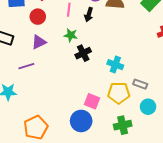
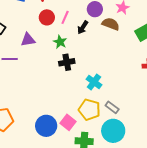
red circle: (38, 17) -> (47, 17), moved
pink square: (92, 101) -> (68, 122), moved
cyan circle: (148, 107) -> (113, 131), size x1.5

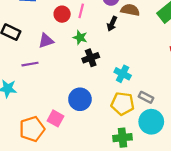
black arrow: (83, 27) -> (112, 24), moved
pink square: (68, 122) -> (55, 118), moved
blue circle: (46, 126) -> (80, 99), moved

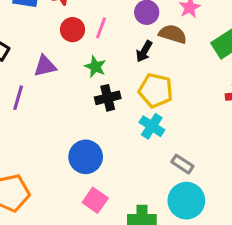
purple line: (30, 64) -> (18, 98), turned -70
yellow pentagon: (123, 104) -> (156, 90), moved
pink square: (55, 118) -> (95, 200), moved

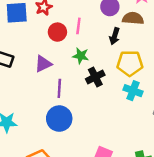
purple line: (18, 98) -> (59, 88), moved
blue circle: (86, 157) -> (59, 119), moved

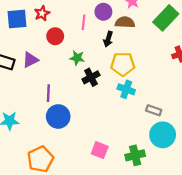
pink line: (78, 26) -> (84, 22), moved
purple triangle: (43, 64) -> (30, 60), moved
purple line: (59, 88) -> (48, 93), moved

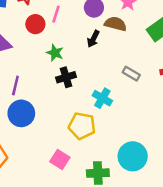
pink line: (84, 22) -> (56, 14), moved
yellow pentagon: (123, 64) -> (82, 126), moved
gray rectangle: (154, 110) -> (131, 74), moved

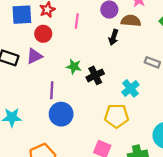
red circle: (35, 24) -> (43, 34), moved
green star: (55, 53) -> (74, 66), moved
cyan cross: (102, 98) -> (130, 88), turned 30

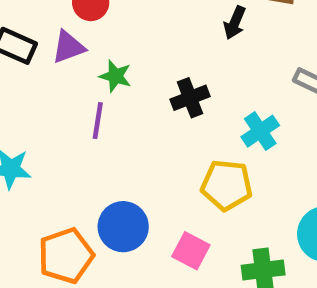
green star: (74, 66) -> (115, 76), moved
blue circle: (61, 114) -> (123, 227), moved

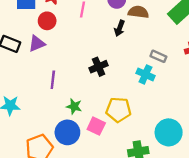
green star: (115, 76) -> (74, 106), moved
cyan cross: (260, 131) -> (145, 74), moved, turned -30
pink square: (191, 251) -> (96, 126), moved

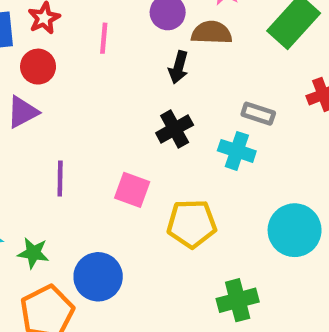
black cross: (99, 67) -> (175, 129), moved
green star: (74, 106) -> (33, 253), moved
pink square: (96, 126) -> (132, 190), moved
cyan circle: (169, 132) -> (295, 230), moved

